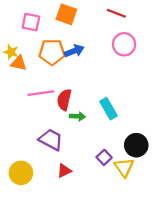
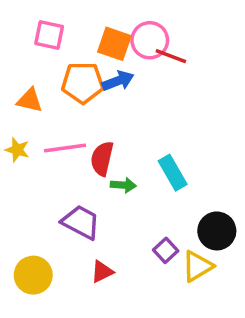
red line: (116, 13) -> (171, 56), moved
orange square: (66, 14) -> (114, 44), moved
pink circle: (124, 44) -> (150, 40), moved
yellow star: (11, 52) -> (17, 150), moved
yellow triangle: (124, 167) -> (197, 266), turned 35

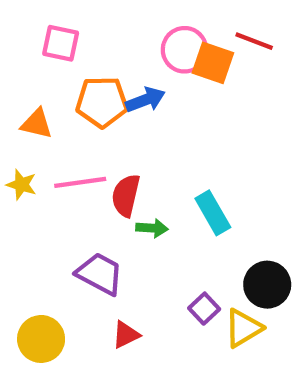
orange square: (114, 44) -> (213, 63), moved
red line: (171, 56) -> (254, 41), moved

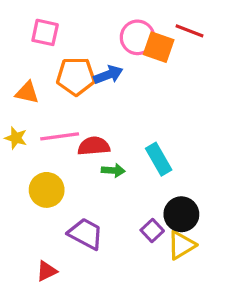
red semicircle: (126, 195) -> (94, 146), turned 72
purple trapezoid: (100, 274) -> (86, 234), moved
black circle: (267, 285) -> (181, 214), moved
red triangle: (126, 335) -> (47, 271), moved
yellow circle: (41, 339) -> (47, 190), moved

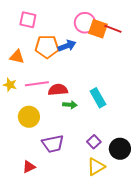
red line: (189, 31) -> (113, 29), moved
black circle: (181, 214) -> (120, 149), moved
purple trapezoid: (86, 234) -> (53, 144), turned 140
yellow triangle: (181, 245) -> (96, 167), moved

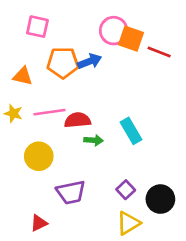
red line: (113, 29) -> (159, 52), moved

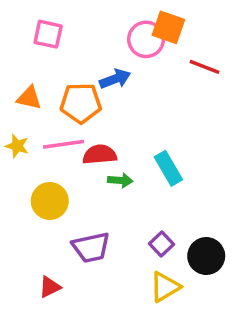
orange square: (131, 39) -> (168, 27), moved
orange pentagon: (63, 63) -> (81, 103), moved

